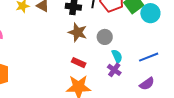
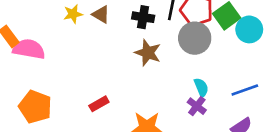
gray circle: (105, 37) -> (195, 38), moved, size x1.5
red rectangle: (79, 63) -> (99, 104), moved, turned -56

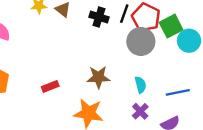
brown star: (148, 53) -> (98, 77), moved, turned -30
purple cross: (197, 106) -> (140, 111), moved

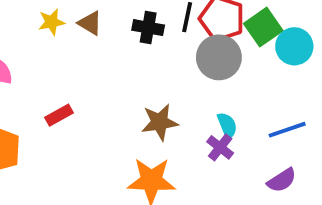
red rectangle: (50, 86) -> (59, 115), moved
purple cross: (140, 111) -> (220, 147), moved

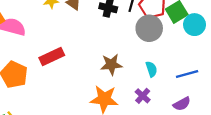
red rectangle: (59, 115) -> (52, 56), size x1.5
purple cross: (220, 147) -> (143, 96), moved

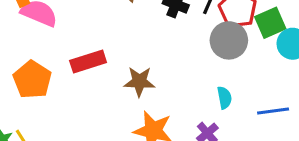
brown star: (111, 65) -> (139, 82), moved

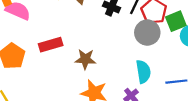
cyan semicircle: (224, 98) -> (143, 72), size x1.5

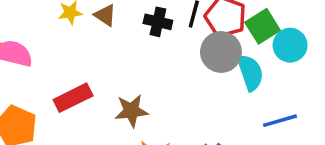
cyan semicircle: (143, 72) -> (250, 72), moved

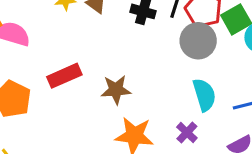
cyan semicircle: (250, 72) -> (204, 95), moved

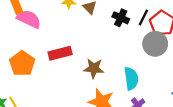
cyan semicircle: (204, 95) -> (131, 79), moved

